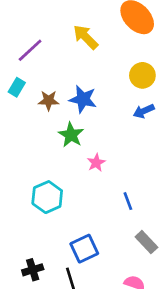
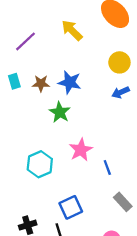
cyan rectangle: (17, 87) -> (14, 81), moved, turned -48
pink star: (96, 163) -> (81, 150), moved, size x1.5

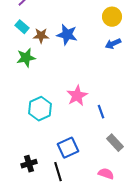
cyan rectangle: (14, 81) -> (22, 27), moved, turned -32
green star: (60, 112) -> (26, 58), moved, turned 30

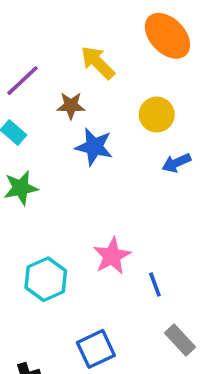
yellow circle: (112, 17) -> (157, 115), moved
brown star: (41, 36) -> (71, 106), moved

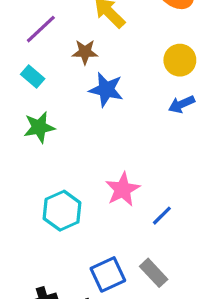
yellow circle: (157, 115) -> (180, 60), moved
blue line: (155, 285) -> (162, 216), turned 65
gray rectangle: (180, 340) -> (154, 273), moved

